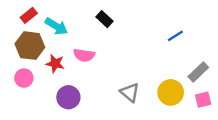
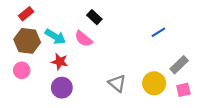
cyan arrow: (56, 26) -> (55, 37), moved
pink semicircle: (84, 55) -> (84, 39), moved, turned 30
red star: (55, 64) -> (60, 62), moved

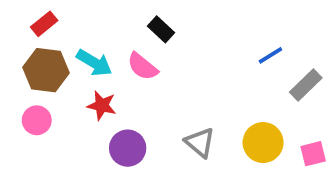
gray rectangle: (179, 65) -> (306, 85), moved
purple circle: (62, 88) -> (128, 148), moved

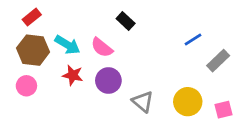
black rectangle: (161, 29) -> (126, 21), moved
purple circle: (128, 148) -> (108, 81), moved

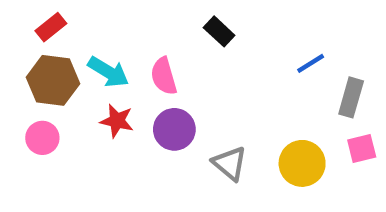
black rectangle: (126, 21) -> (219, 31), moved
pink semicircle: (102, 47) -> (164, 76), turned 35
gray rectangle: (218, 61) -> (351, 97), turned -30
pink square: (223, 110) -> (362, 149), moved

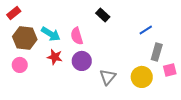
red rectangle: (51, 27) -> (14, 13), moved
gray rectangle: (351, 97) -> (157, 52), moved
gray triangle: (230, 163) -> (108, 77), turned 30

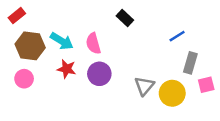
gray triangle: (108, 77) -> (144, 86), moved

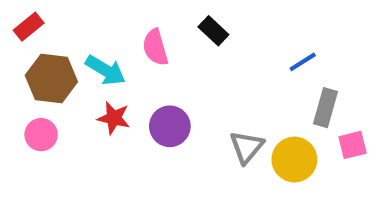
pink semicircle: (93, 43) -> (155, 47), moved

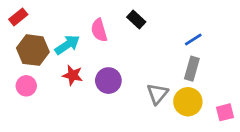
cyan arrow: (105, 70) -> (67, 45), turned -65
gray rectangle: (326, 108) -> (192, 69), moved
pink square: (353, 145) -> (225, 112), moved

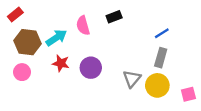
black rectangle: (136, 20) -> (114, 17), turned -64

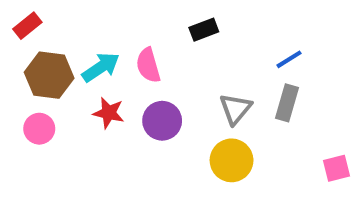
pink semicircle: (83, 26) -> (148, 65), moved
gray triangle: (132, 79) -> (235, 109), moved
yellow circle: (157, 85) -> (232, 160), moved

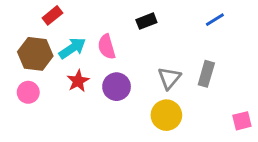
red rectangle: (27, 26) -> (52, 15), moved
blue line: (289, 59) -> (215, 20), moved
red star: (109, 113) -> (78, 81), turned 30

